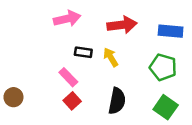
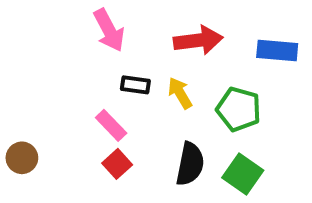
pink arrow: (67, 19) -> (109, 30), turned 75
green pentagon: (163, 67) -> (239, 109), moved
green square: (166, 107) -> (243, 174), moved

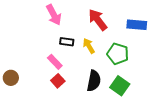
red arrow: (198, 40) -> (98, 20), turned -120

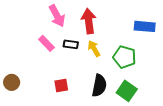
red arrow: (98, 20) -> (89, 21), moved, turned 30
pink rectangle: (55, 62) -> (46, 43), moved
red square: (58, 81) -> (61, 86), turned 32

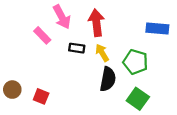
pink rectangle: (46, 43) -> (42, 35), moved
red square: (61, 86) -> (41, 96), moved, turned 32
black semicircle: (99, 86) -> (108, 79), moved

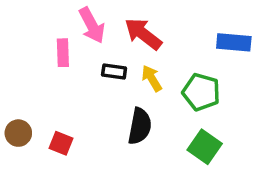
red arrow: (96, 23) -> (143, 34), turned -45
pink rectangle: (42, 35) -> (63, 53), turned 42
black semicircle: (108, 79) -> (140, 126), moved

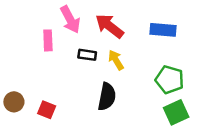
blue rectangle: (234, 42) -> (163, 30), moved
green pentagon: (201, 92) -> (170, 80), moved
green square: (205, 147) -> (176, 112), moved, turned 30

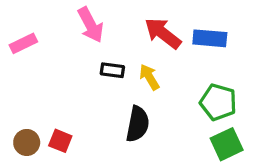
red arrow: (109, 26) -> (163, 33), moved
pink rectangle: (48, 40) -> (23, 43), moved, turned 66
brown circle: (14, 102) -> (27, 142), moved

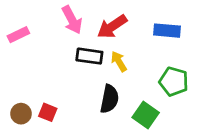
red arrow: (163, 33) -> (112, 27), moved, turned -72
black rectangle: (112, 70) -> (89, 56), size x1.4
green square: (227, 144) -> (146, 115), moved, turned -30

